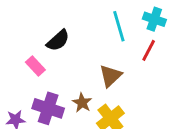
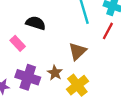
black semicircle: (58, 40) -> (36, 23), turned -120

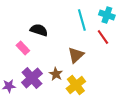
red line: (108, 31) -> (103, 37), turned -63
purple cross: (28, 77) -> (32, 78), turned 30

